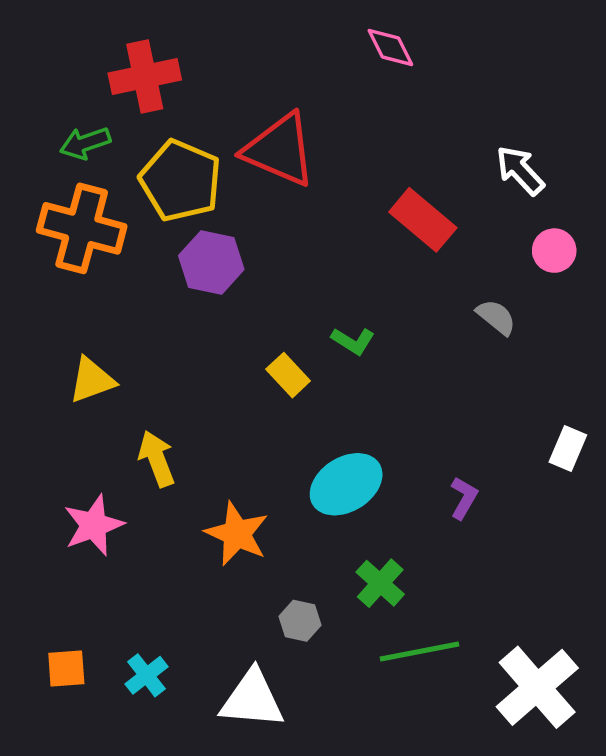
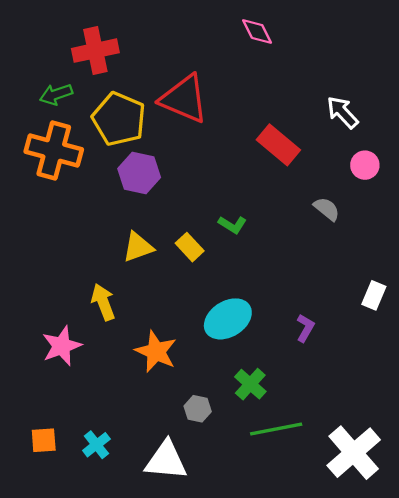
yellow triangle: (92, 380) -> (138, 247), moved

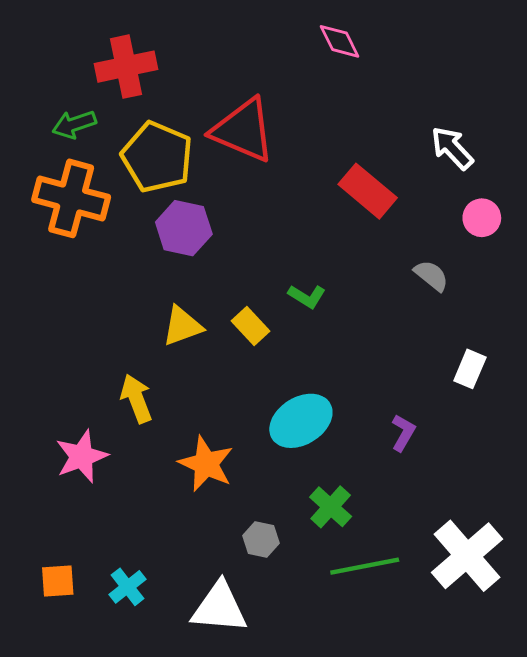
white rectangle: (374, 295) -> (470, 369), moved
white cross: (354, 453) -> (467, 556), moved

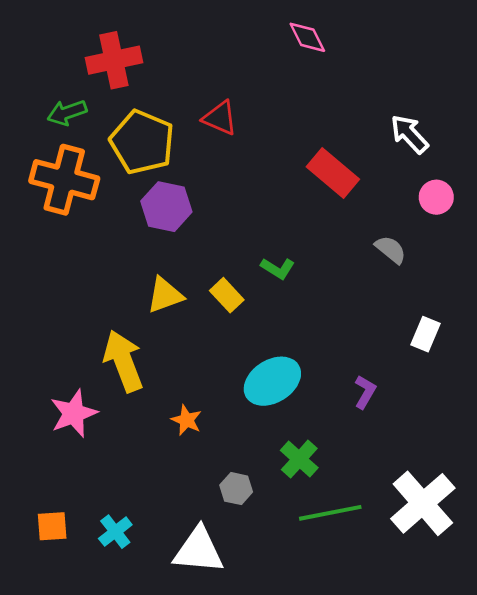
red triangle: (243, 130) -> (220, 118), size x0.6
yellow arrow: (136, 399) -> (123, 361), size x1.4
orange star: (206, 464) -> (186, 420), size x0.6

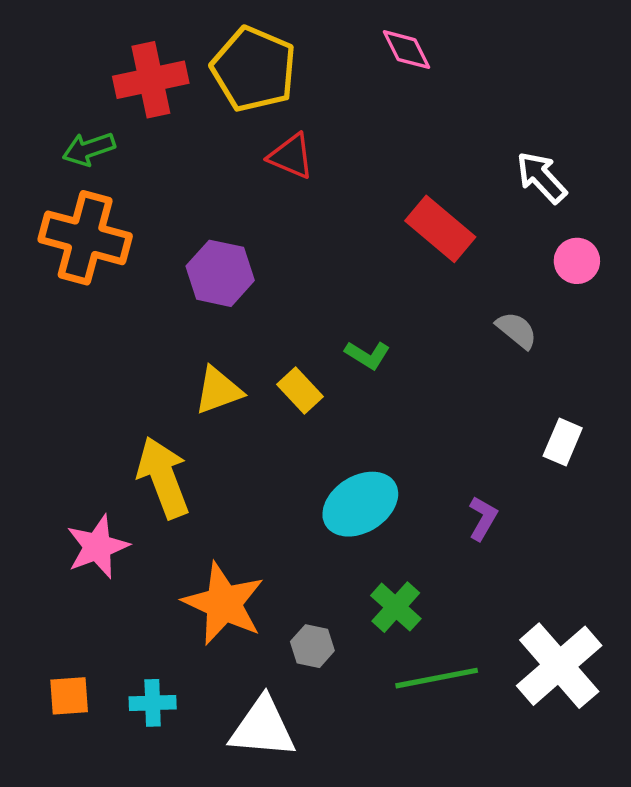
yellow pentagon: (142, 142) -> (254, 69), moved
orange star: (186, 420) -> (224, 604), moved, size x2.0
cyan cross: (115, 532) -> (153, 703), turned 36

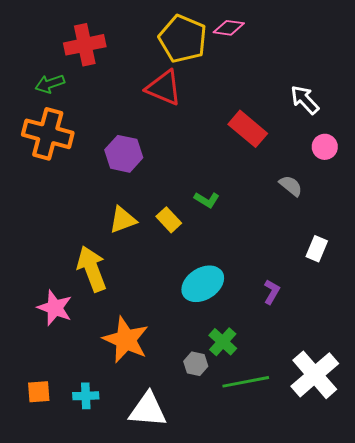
pink diamond: (406, 50) -> (229, 28), turned -56
yellow pentagon: (254, 69) -> (183, 39), moved
red triangle: (291, 156) -> (164, 88), size x1.4
pink star: (98, 547) -> (55, 308), turned -30
gray hexagon: (312, 646) -> (196, 364), moved

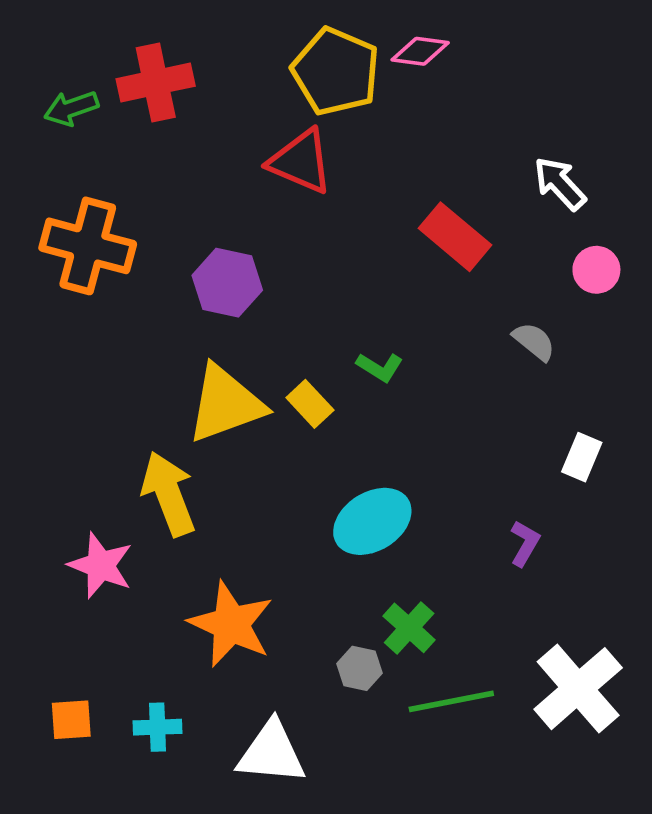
green arrow: (50, 84) -> (71, 108), moved
yellow triangle: (123, 220) -> (225, 404), size x1.6
purple L-shape: (272, 292) -> (525, 543), moved

